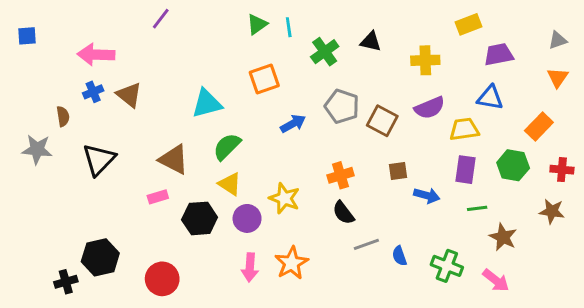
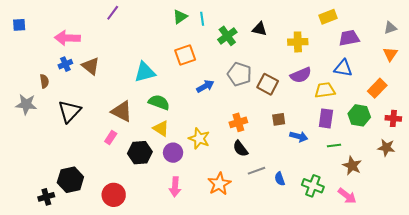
green semicircle: (227, 147) -> (159, 102), turned 65
pink rectangle: (158, 197) -> (111, 138), turned -40
orange star: (292, 263) -> (219, 184), moved

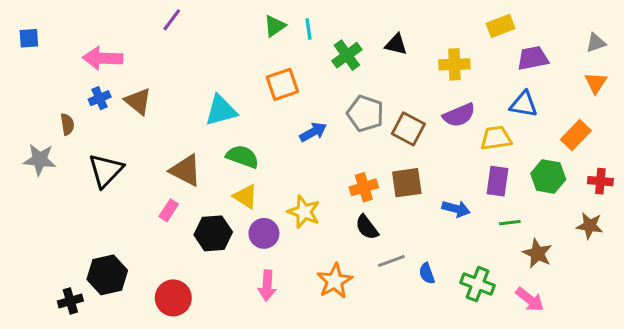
brown square: (279, 119) -> (407, 183), moved, size x1.5

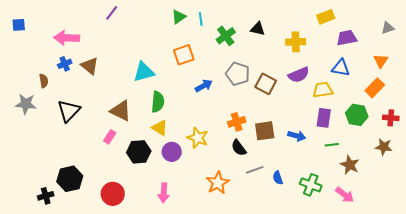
orange triangle: (596, 83) -> (381, 61), moved
green semicircle: (242, 157) -> (158, 102), turned 75
brown square: (407, 183) -> (265, 131), moved
pink arrow: (267, 286) -> (164, 193), moved

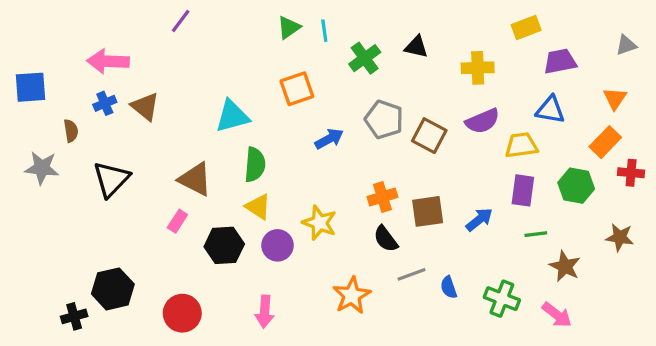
blue square: (19, 25) -> (31, 87), moved, size x1.5
red cross: (391, 118) -> (631, 173), moved
blue arrow: (297, 136) -> (479, 220), turned -54

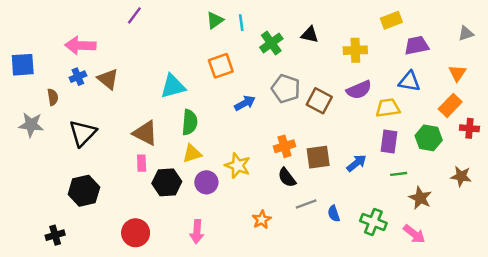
yellow triangle: (258, 207) -> (192, 154), turned -50
pink rectangle: (177, 221) -> (142, 163), moved, turned -35
black hexagon: (113, 289) -> (84, 191), moved
orange star: (352, 295) -> (262, 220), size x0.7

